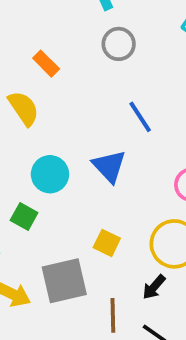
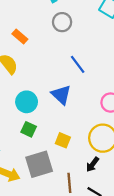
green square: (24, 217) -> (29, 129), moved

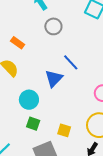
blue triangle: (61, 95) -> (54, 78), moved, turned 36

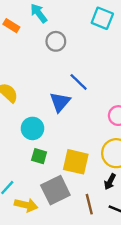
orange rectangle: (18, 43) -> (11, 26), moved
yellow square: (64, 130) -> (76, 162), size x1.6

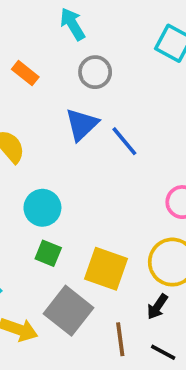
orange rectangle: (11, 26) -> (25, 73), moved
blue triangle: (60, 102) -> (82, 124), moved
gray square: (55, 190) -> (69, 311), turned -32

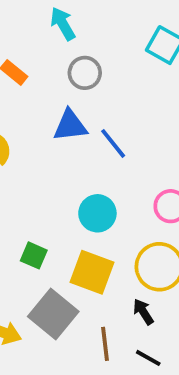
blue triangle: (82, 124) -> (70, 126), turned 36
cyan circle: (42, 208) -> (97, 213), moved
black arrow: (157, 307) -> (143, 312), turned 112

